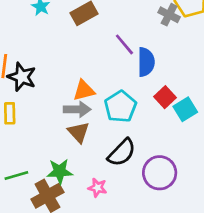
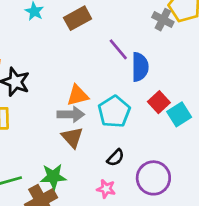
black semicircle: (122, 153) -> (116, 158), size x0.6
pink star: (97, 188) -> (106, 189), moved

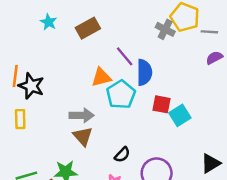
orange triangle: (78, 95) -> (101, 77), moved
red square: (159, 102) -> (161, 104), turned -36
cyan pentagon: (114, 112) -> (121, 94), moved

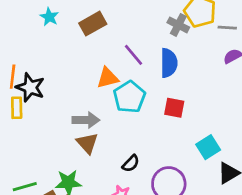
blue semicircle: (144, 72) -> (169, 63), moved
cyan square: (180, 115) -> (208, 147), moved
yellow rectangle: (20, 119) -> (17, 108), moved

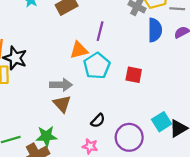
purple line: (133, 55) -> (100, 31), turned 54
blue semicircle: (169, 63) -> (155, 30), moved
cyan square: (208, 147) -> (162, 122), moved

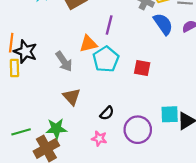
blue semicircle: (155, 30) -> (163, 24), turned -35
gray arrow: (61, 85) -> (64, 61), moved, turned 55
cyan square: (162, 122) -> (170, 114), turned 30

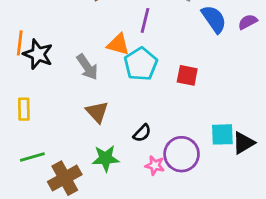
orange triangle: (88, 44) -> (118, 44), turned 30
yellow rectangle: (14, 68) -> (24, 109), moved
green star: (56, 129) -> (106, 158), moved
pink star: (99, 138) -> (155, 165), moved

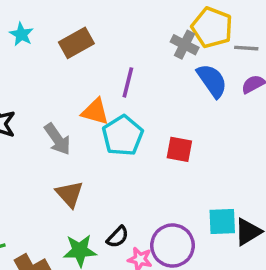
black semicircle: (142, 133) -> (118, 237), moved

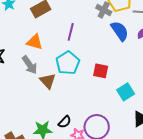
orange triangle: (95, 112) -> (35, 42), moved
brown triangle: (69, 194) -> (48, 81), moved
cyan square: (222, 221) -> (126, 92), moved, turned -30

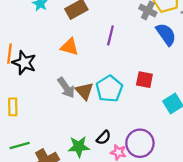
cyan pentagon: (68, 63) -> (109, 89), moved
gray arrow: (30, 65) -> (66, 88), moved

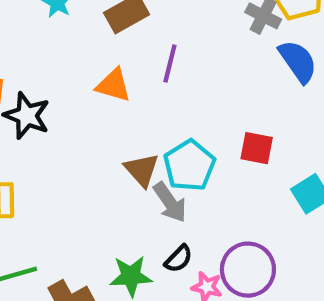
purple line: (110, 35) -> (170, 64), moved
gray arrow: (66, 88) -> (170, 202), moved

